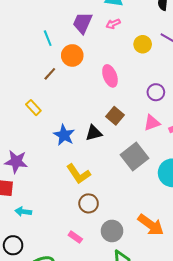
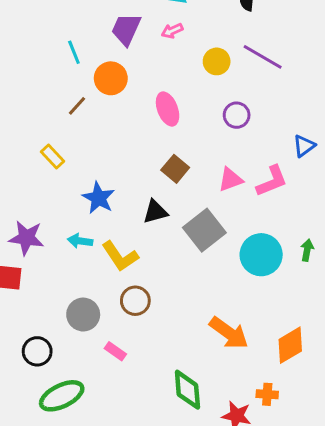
purple circle: (156, 92) -> (237, 115), moved
black triangle: (94, 133) -> (155, 212), moved
cyan arrow: (23, 212) -> (80, 241), moved
gray circle: (112, 231) -> (83, 315), moved
black circle: (13, 245) -> (37, 351), moved

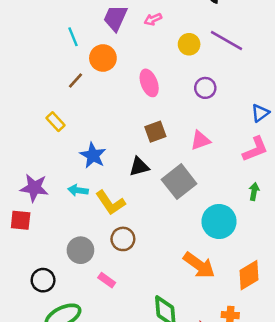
brown square: (175, 169) -> (155, 132), turned 30
pink L-shape: (272, 181) -> (255, 149), moved
green arrow: (307, 250) -> (254, 192), moved
cyan circle: (261, 255) -> (219, 221), moved

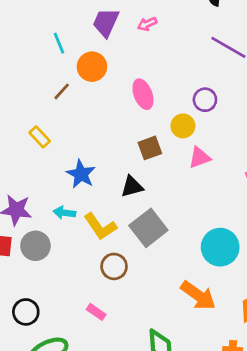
yellow circle: (189, 44) -> (183, 126), moved
gray square: (179, 182) -> (148, 228), moved
gray circle: (80, 250) -> (35, 246), moved

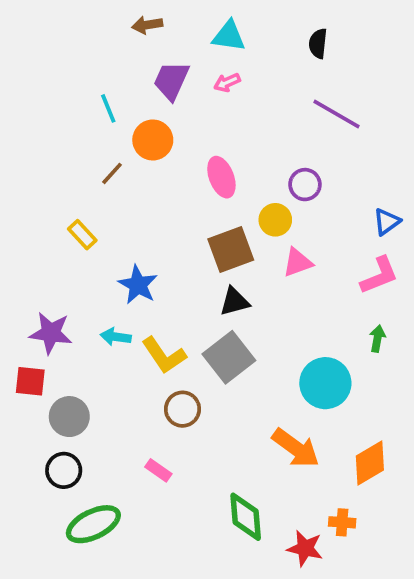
brown square: (150, 148) -> (231, 250), size x1.4
black triangle: (132, 187) -> (234, 301), moved
gray circle: (35, 246) -> (69, 417), moved

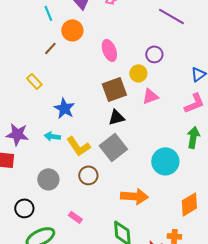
green arrow: (377, 339) -> (193, 137), size x1.5
gray circle: (69, 417) -> (48, 179), moved
orange arrow: (296, 448) -> (134, 196), moved, turned -32
pink rectangle: (158, 470) -> (75, 217), moved

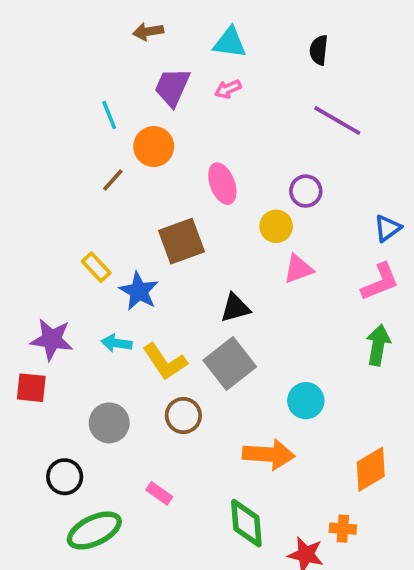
yellow rectangle: (34, 81) -> (96, 267), moved
brown square: (114, 89) -> (182, 241), moved
cyan circle: (165, 161) -> (306, 401), moved, size x0.7

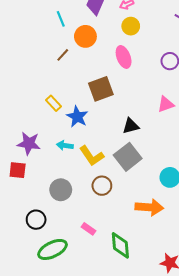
yellow circle: (276, 226) -> (131, 26), moved
green diamond: (246, 523) -> (120, 245), moved

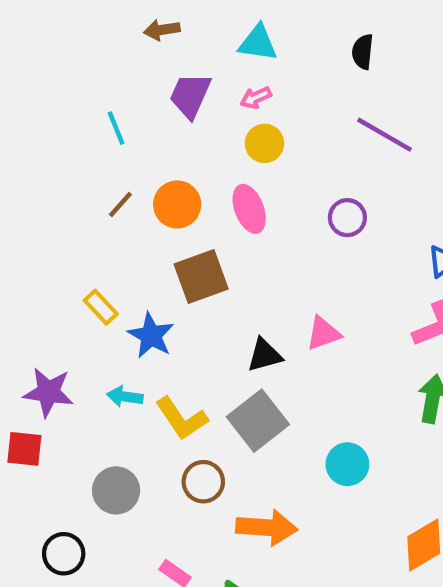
orange circle: (85, 36) -> (177, 204), moved
pink triangle: (166, 104) -> (323, 333), moved
orange arrow: (149, 207) -> (267, 528), moved

